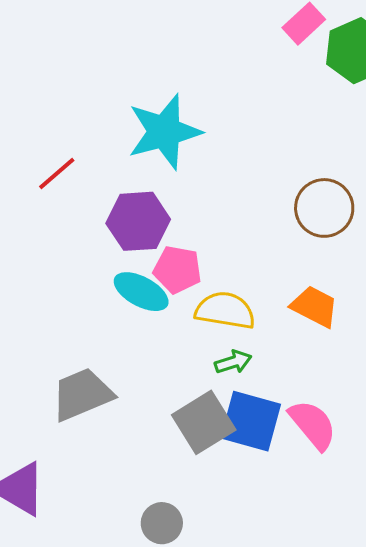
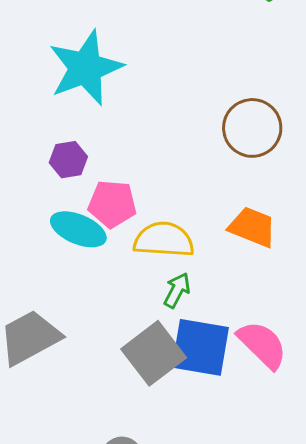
purple hexagon: (138, 221) -> (68, 160), size x0.6
green arrow: (233, 362) -> (177, 290), turned -39

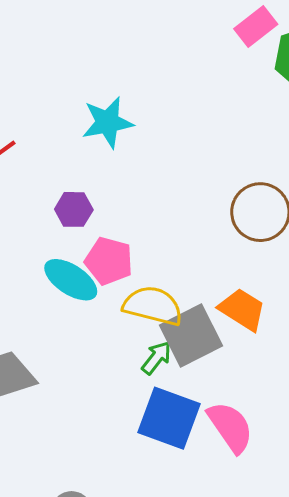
cyan star: (86, 68) -> (108, 122), size x0.7
gray square: (154, 353) -> (191, 335), moved

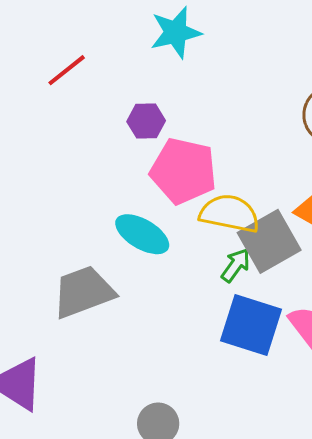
pink pentagon: (109, 261) -> (183, 171), size x1.4
cyan ellipse: (71, 280) -> (142, 234), moved

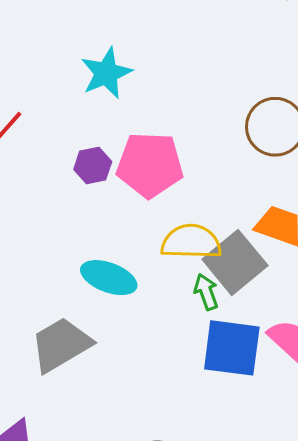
pink pentagon: (183, 171) -> (150, 165), moved
green arrow: (236, 265) -> (206, 292), turned -45

